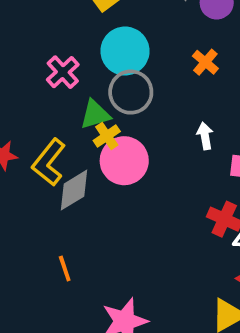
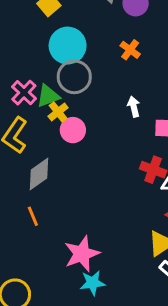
pink cross: (63, 72) -> (24, 93), moved
pink circle: (124, 161) -> (73, 130), size x0.7
gray diamond: (74, 190) -> (39, 174), moved

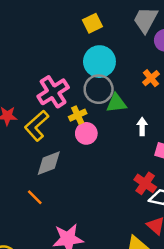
pink cross: (24, 93) -> (53, 92), size x1.4
green triangle: (48, 96) -> (116, 103), moved
orange line: (33, 216) -> (35, 197), turned -36

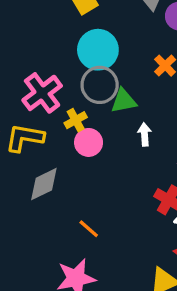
yellow L-shape: (37, 126) -> (25, 138), turned 56
white arrow: (142, 127) -> (144, 134), moved
orange line: (35, 197) -> (89, 229), moved

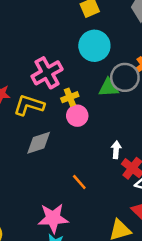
gray circle: (100, 85) -> (125, 77), moved
white arrow: (144, 134) -> (116, 150), moved
orange line: (89, 229) -> (79, 182), moved

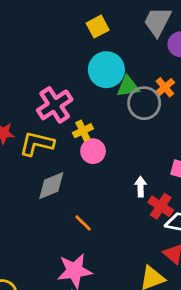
green triangle: (109, 88) -> (128, 87), moved
orange line: (79, 182) -> (83, 223), moved

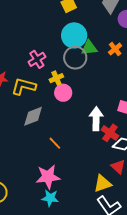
gray circle: (144, 103) -> (75, 58), moved
pink cross: (55, 105) -> (37, 59), size x0.7
white arrow: (141, 187) -> (96, 119), size x1.6

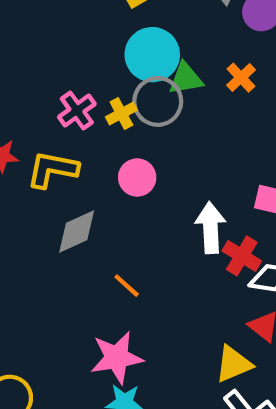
yellow cross: (56, 78) -> (121, 113), moved

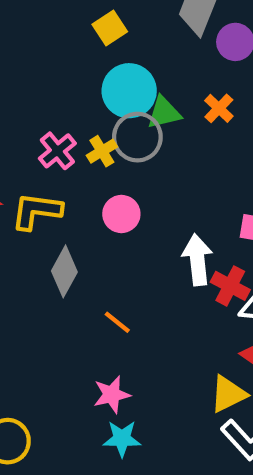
gray diamond: (77, 232) -> (64, 271), turned -33
pink star: (117, 358) -> (112, 395), size x0.7

